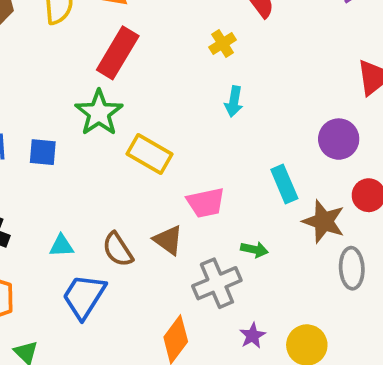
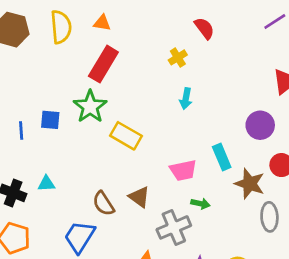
blue square: (43, 152) -> (50, 120), moved
pink trapezoid: (206, 203) -> (183, 170), moved
cyan triangle: (62, 246) -> (46, 184), moved

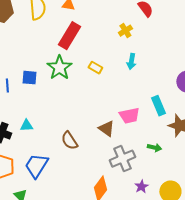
yellow rectangle: (126, 136) -> (95, 68), moved, size x0.6
brown triangle: (139, 197) -> (106, 129), moved
green arrow: (200, 204) -> (154, 148), moved
blue trapezoid: (80, 237) -> (36, 166), moved

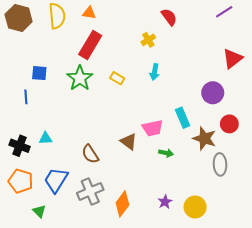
blue square: (29, 78) -> (39, 73), moved
green arrow: (154, 148) -> (166, 153), moved
gray cross: (122, 159) -> (90, 191), moved

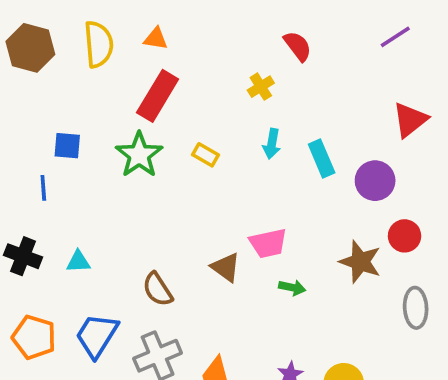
cyan rectangle: (183, 118) -> (322, 159), moved
black cross: (20, 146) -> (23, 256), moved
gray ellipse: (220, 164) -> (416, 308), moved

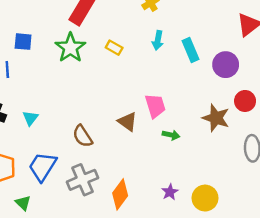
pink trapezoid: (268, 243) -> (155, 106), turned -95
cyan triangle: (78, 262) -> (30, 118), turned -49

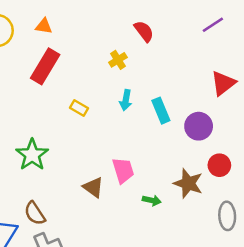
green star: (70, 48) -> (32, 155), moved
green arrow: (171, 135) -> (152, 200), moved
brown semicircle: (83, 136) -> (35, 213), moved

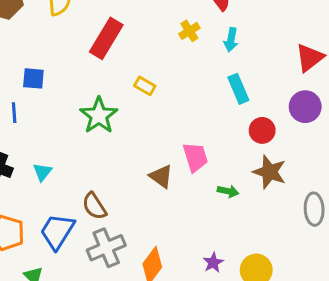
cyan arrow: (126, 100) -> (231, 40), moved
purple circle: (199, 126) -> (305, 107), moved
green star: (32, 155) -> (99, 116), moved
red circle: (219, 165) -> (262, 130), moved

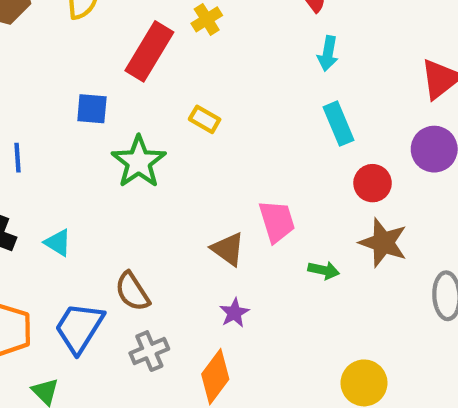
yellow cross: (189, 31) -> (207, 19), moved
blue square: (33, 78) -> (92, 109), moved
cyan triangle: (42, 172) -> (58, 243), turned -36
gray cross: (106, 248) -> (149, 351), size x0.7
purple star: (213, 263) -> (234, 313), moved

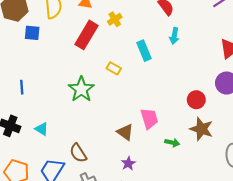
blue square: (92, 109) -> (32, 33), moved
cyan rectangle: (339, 124) -> (144, 51), moved

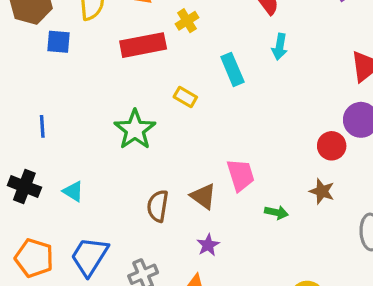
red rectangle: (87, 35) -> (143, 45), turned 48
red circle: (196, 100) -> (332, 146), moved
brown star: (201, 129) -> (322, 191), size x0.7
brown semicircle: (78, 153) -> (158, 206), moved, turned 42

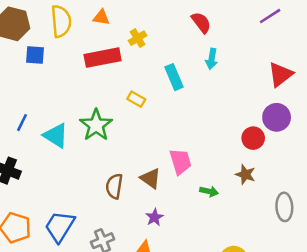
blue line: (42, 126) -> (22, 123), turned 30
cyan triangle: (73, 191) -> (56, 136), moved, size x1.5

